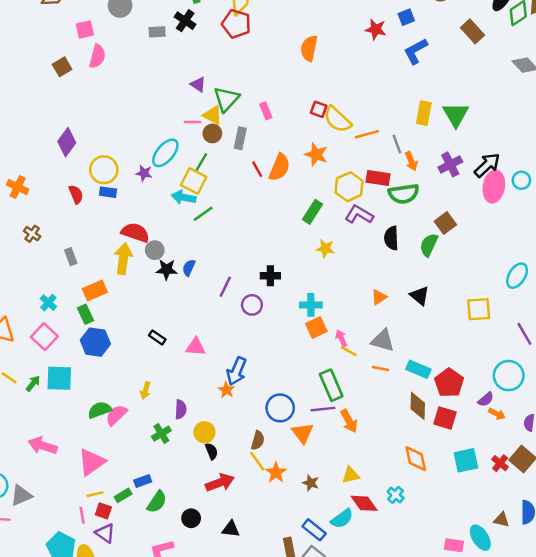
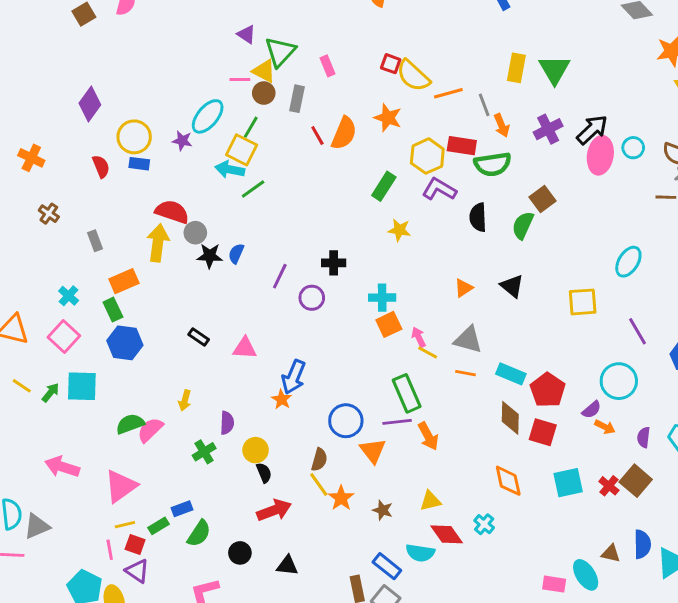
cyan semicircle: (342, 519) -> (420, 553), turned 45

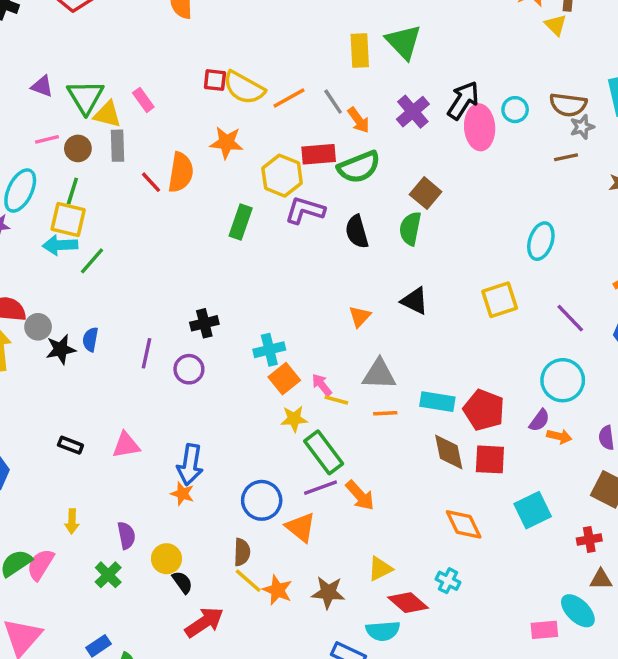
yellow triangle: (264, 71) -> (107, 114), moved
yellow star: (399, 230) -> (294, 419), moved
red cross: (609, 486) -> (589, 539), moved, turned -36
brown star: (383, 510) -> (328, 592), size x1.4

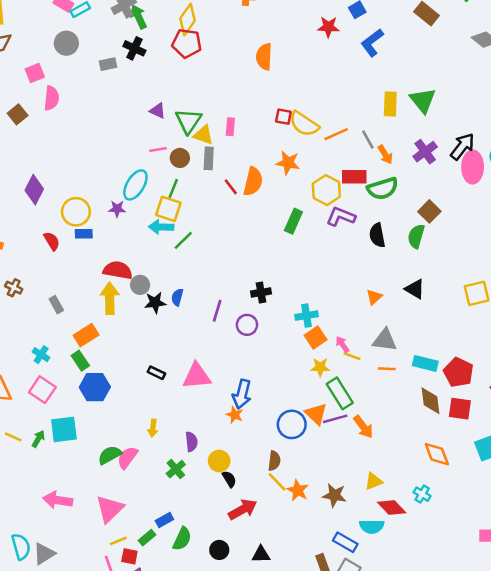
pink rectangle: (143, 100) -> (230, 127), turned 36
pink triangle: (126, 445) -> (197, 376), size x1.4
orange triangle: (301, 527) -> (316, 414), moved

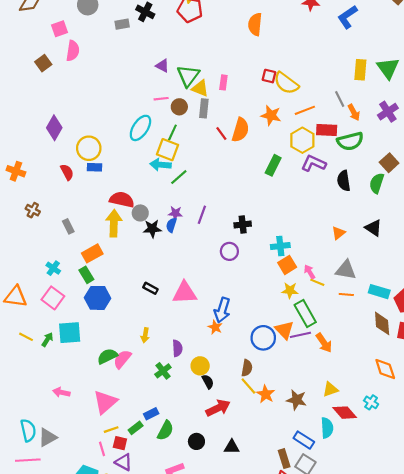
orange line: (336, 134) -> (305, 110), moved
purple star: (117, 209) -> (175, 213), moved
purple line: (217, 311) -> (202, 215), moved
pink arrow: (58, 500) -> (61, 392), size x0.7
cyan semicircle: (372, 526) -> (327, 428), turned -96

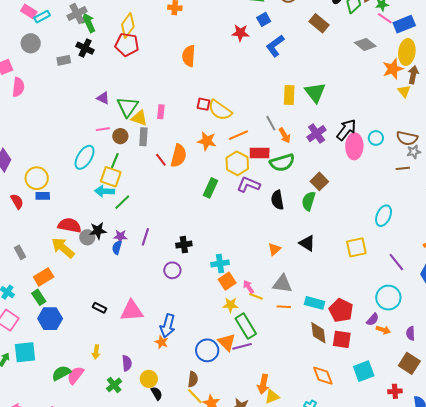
yellow arrow: (114, 223) -> (63, 248), turned -50
black star: (152, 229) -> (98, 231), moved
orange arrow: (324, 343) -> (263, 384), moved, turned 48

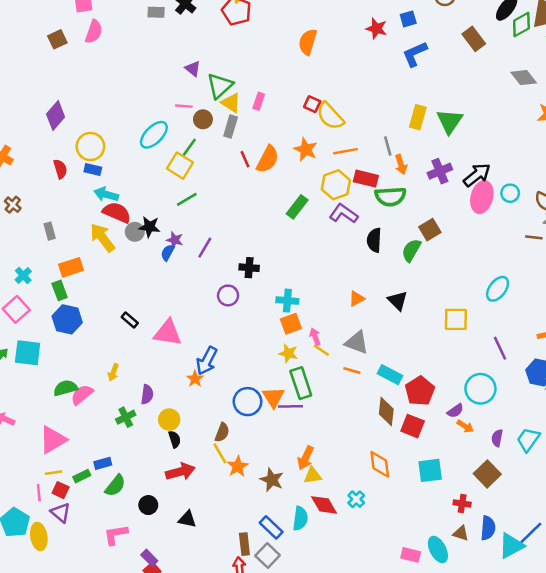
cyan arrow: (105, 191) -> (106, 194), moved

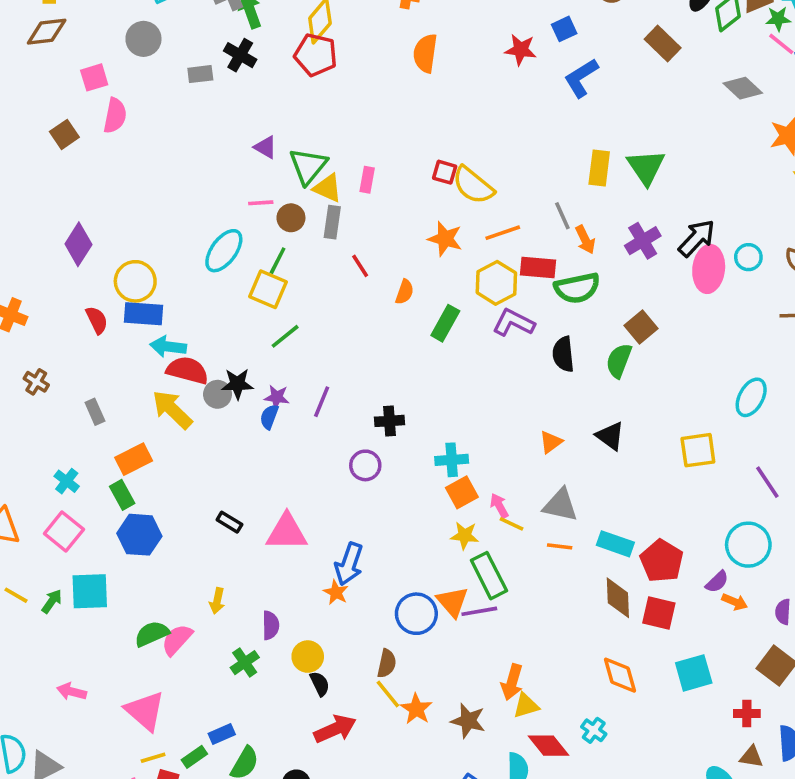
orange semicircle: (308, 42) -> (425, 53), moved
orange semicircle: (268, 159) -> (405, 292), moved, size x0.6
blue rectangle: (93, 169) -> (144, 314), size x1.5
pink triangle: (53, 440) -> (145, 711), turned -40

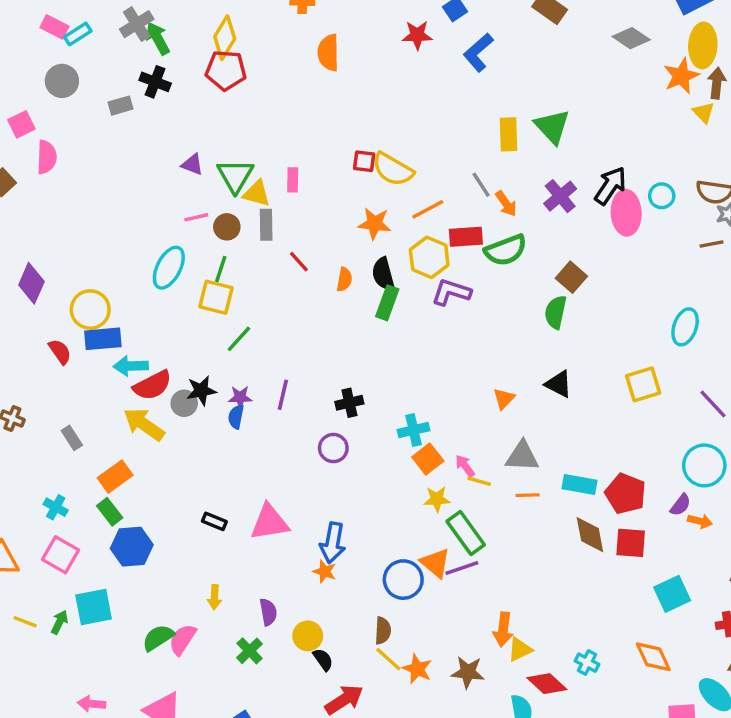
black semicircle: (563, 354) -> (383, 274), moved
red semicircle: (187, 370) -> (152, 385), turned 147
orange diamond: (620, 675) -> (653, 657), moved

